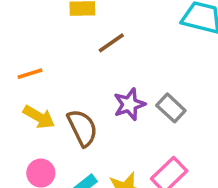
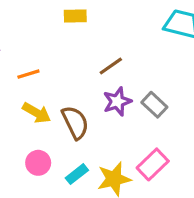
brown line: (111, 43) -> (111, 66), moved

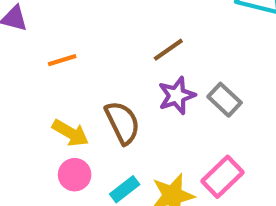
yellow arrow: (37, 113) -> (70, 133), moved

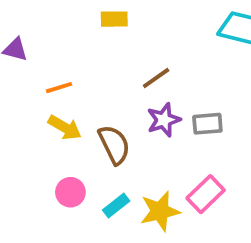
gray rectangle: (225, 100) -> (207, 124), turned -48
yellow arrow: (70, 133) -> (65, 128), moved

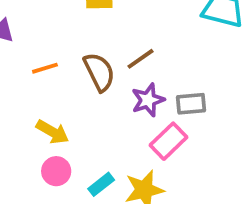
yellow arrow: (65, 128) -> (52, 132), moved
brown semicircle: (114, 145) -> (99, 72), moved
pink rectangle: (206, 194) -> (169, 141), moved

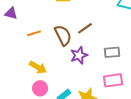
purple star: (148, 100) -> (79, 55), moved
pink rectangle: (169, 141) -> (113, 80), moved, turned 36

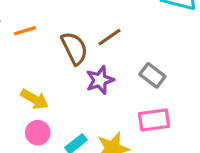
orange line: (34, 33) -> (25, 31), moved
gray rectangle: (112, 52) -> (152, 75), turned 42

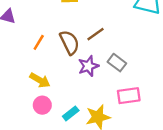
orange line: (25, 31) -> (39, 42), moved, turned -42
gray rectangle: (152, 75) -> (117, 63), moved

